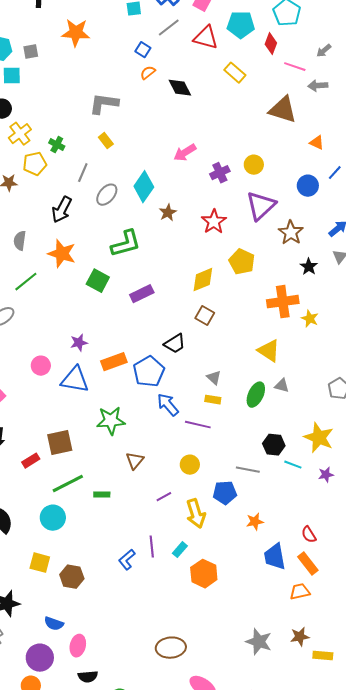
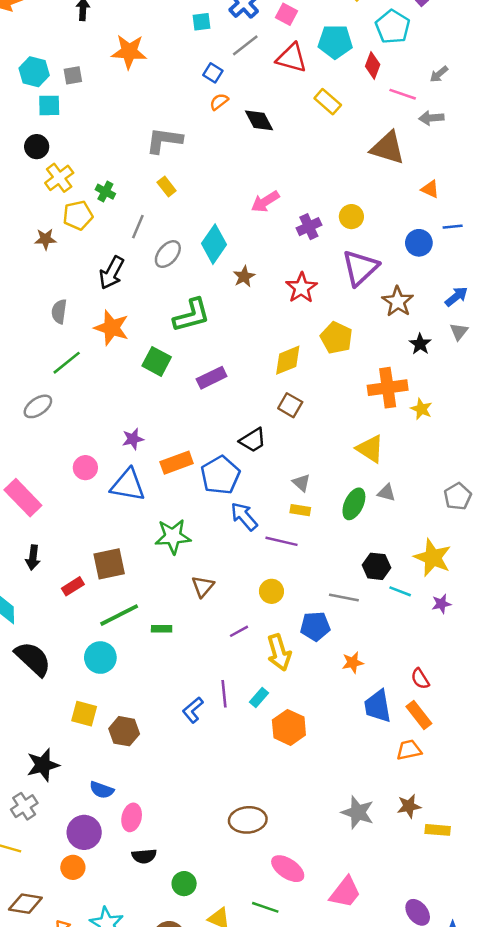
blue line: (335, 173) -> (453, 227), turned 42

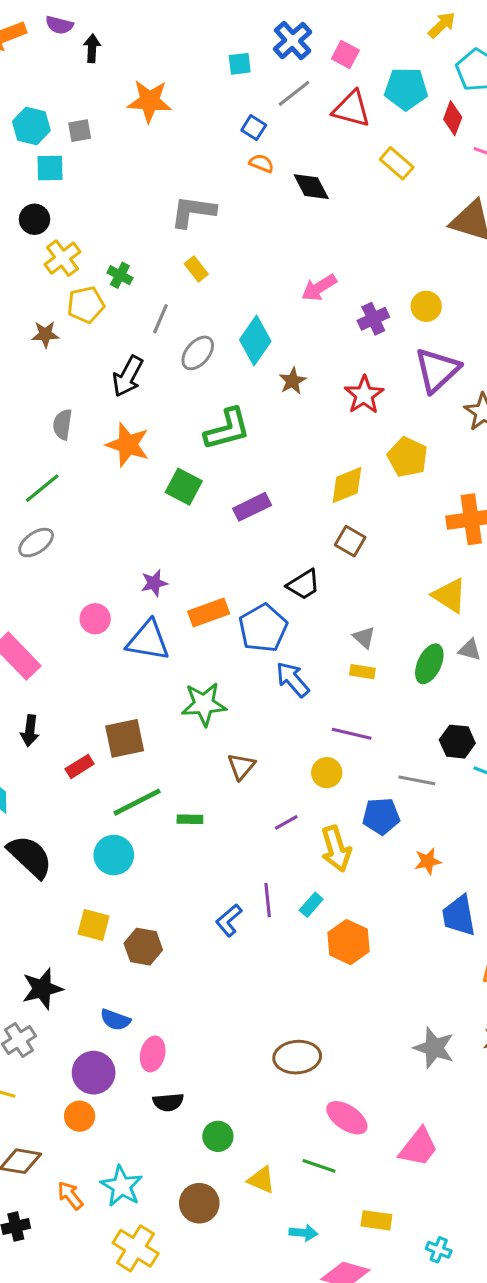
orange semicircle: (219, 102) -> (261, 163), turned 60
green line: (67, 363) -> (42, 488), moved
purple line: (281, 541) -> (352, 734), moved

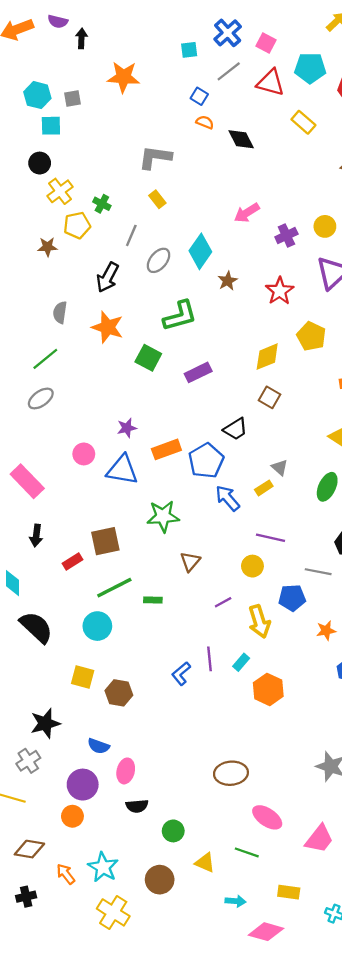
yellow rectangle: (362, 672) -> (264, 488), moved, turned -42

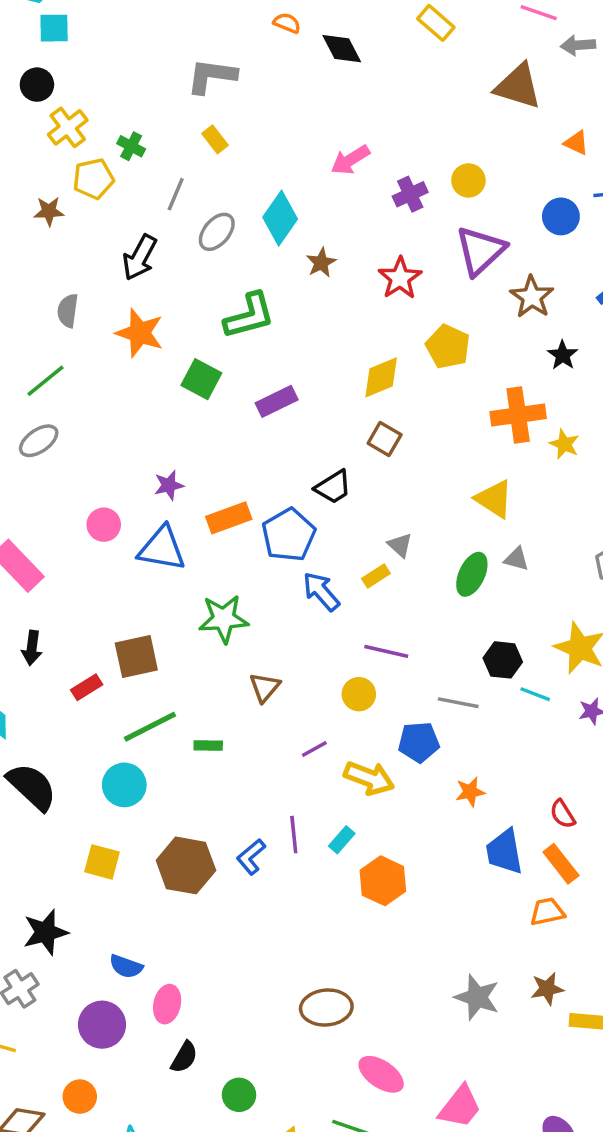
yellow arrow: (259, 622) -> (369, 778), turned -52
brown hexagon: (119, 693) -> (186, 865), moved, size x1.4
black semicircle: (137, 806) -> (184, 1057), turned -55
orange circle: (72, 816) -> (80, 1097), moved

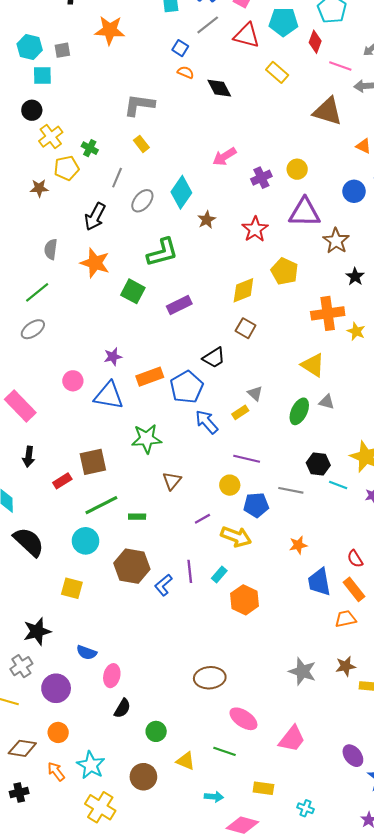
purple triangle: (480, 251) -> (305, 212), turned 44
blue pentagon: (419, 742) -> (256, 505), moved
brown hexagon: (186, 865) -> (132, 566), moved
purple circle: (102, 1025) -> (56, 688), moved

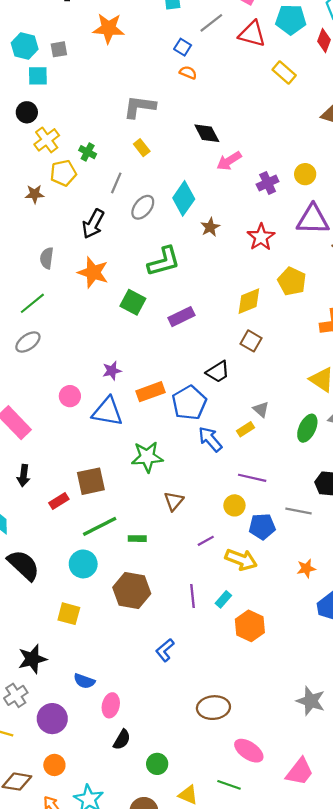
black diamond: (219, 88) -> (207, 133), moved
blue L-shape: (163, 585) -> (165, 650), moved

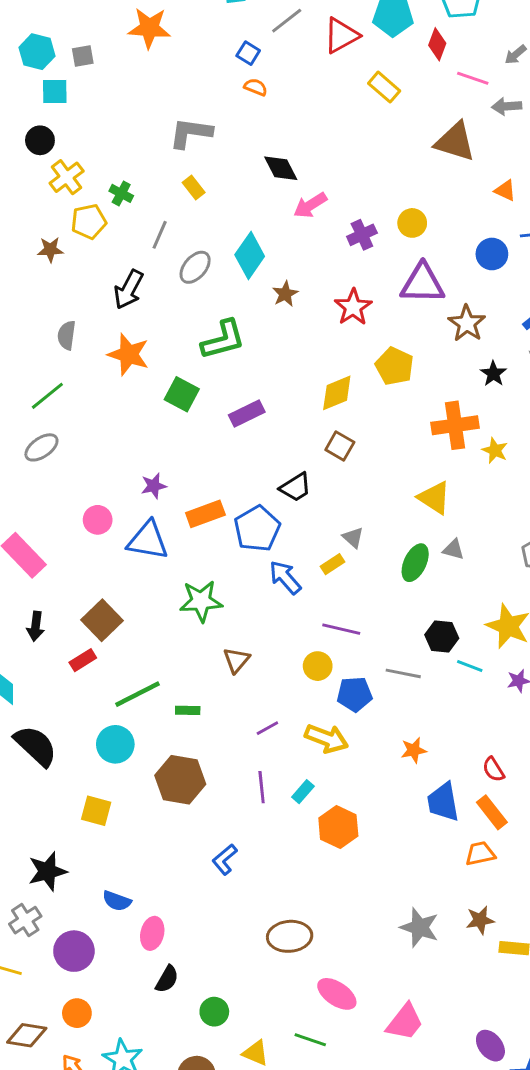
red triangle: (252, 34) -> (341, 35), turned -44
brown square: (91, 481) -> (102, 620), moved, turned -32
purple line: (206, 541) -> (267, 728), moved

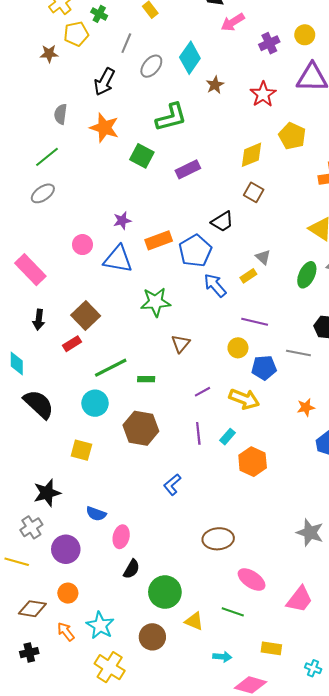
green circle: (214, 1012) -> (165, 592), size x1.6

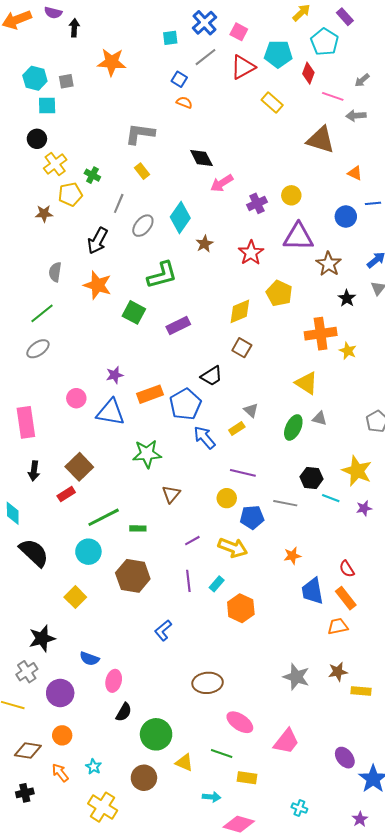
pink rectangle: (30, 270) -> (26, 422), turned 36
yellow square: (81, 450) -> (75, 597), turned 30
cyan star: (100, 625) -> (93, 767), size x0.6
yellow rectangle: (271, 648) -> (247, 778), moved

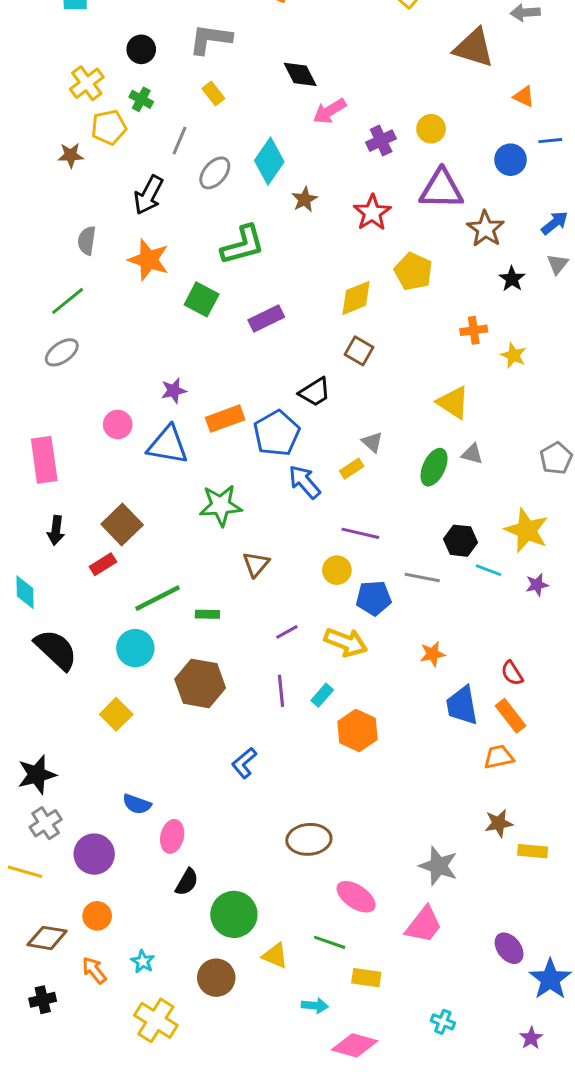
black circle: (37, 139) -> (141, 49), moved
orange cross: (321, 334) -> (474, 330), size x0.6
black star: (42, 638) -> (37, 775), moved
gray star: (296, 677) -> (438, 866), moved

